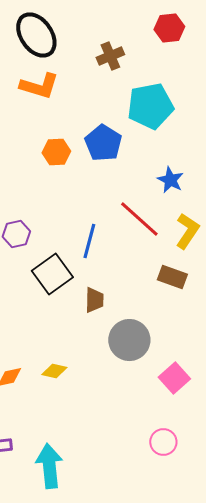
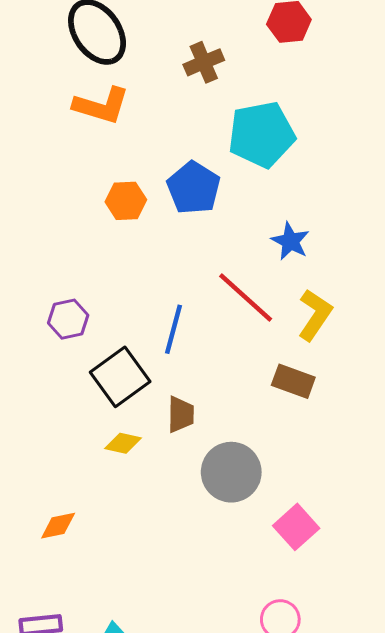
yellow diamond: (54, 371) -> (123, 443), moved

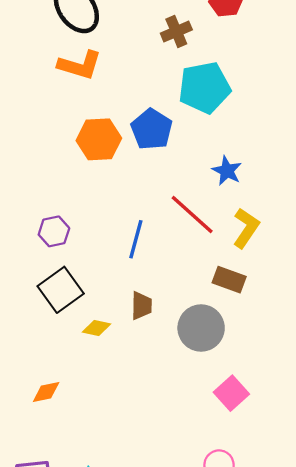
brown cross: (204, 62) -> (176, 31), moved
orange hexagon: (126, 201) -> (99, 139), size x1.4
black square: (120, 377) -> (61, 290), moved
gray circle: (231, 472) -> (201, 328), moved

